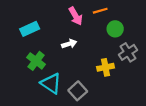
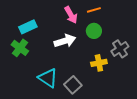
green circle: (115, 29) -> (94, 31), moved
white arrow: (69, 44) -> (65, 41), size x1.5
green cross: (36, 61) -> (20, 48), moved

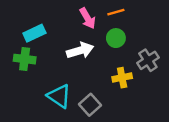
green cross: (20, 48) -> (25, 59), turned -30

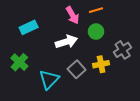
green cross: (25, 59) -> (19, 62), moved, turned 36
cyan triangle: (59, 96) -> (49, 80), turned 40
gray square: (90, 105) -> (77, 69), moved

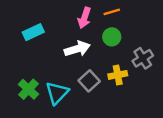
pink arrow: (72, 15) -> (84, 18), turned 48
green cross: (19, 62) -> (28, 89), moved

